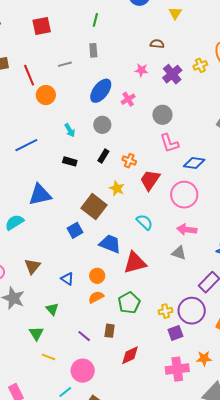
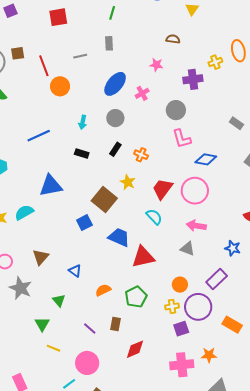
purple cross: (172, 74) -> (193, 79), moved, turned 30
cyan arrow: (70, 130) -> (83, 122), turned 40
red trapezoid: (150, 180) -> (162, 189), moved
orange circle: (97, 276) -> (180, 285), moved

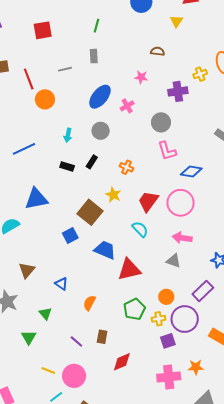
black rectangle: (115, 149) -> (92, 162), moved
orange semicircle: (103, 290) -> (89, 303), turned -35
green pentagon: (136, 297) -> (134, 309), moved
yellow line: (54, 348) -> (48, 371), moved

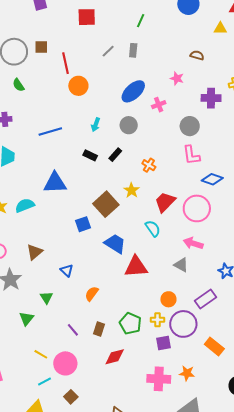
yellow triangle: (177, 21) -> (220, 28), turned 48
gray line: (65, 69) -> (108, 51), moved, turned -40
green pentagon: (134, 309) -> (130, 323), moved, turned -30

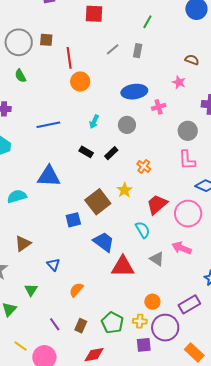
brown semicircle: (197, 55) -> (192, 60), moved
blue ellipse: (133, 91) -> (134, 92), turned 30
gray triangle: (181, 265) -> (157, 259), moved

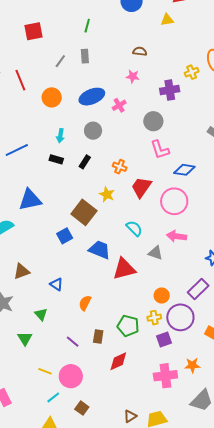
orange circle: (80, 82) -> (52, 97), moved
black rectangle: (86, 152) -> (56, 159), moved
red trapezoid: (157, 204) -> (141, 187), moved
brown triangle: (23, 243) -> (22, 271), turned 30

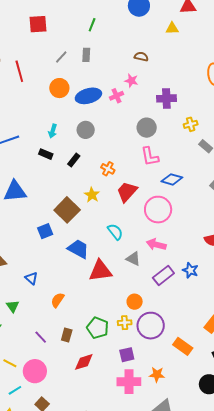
yellow cross: (192, 72) -> (191, 124), moved
orange circle: (52, 97) -> (59, 88), moved
pink cross: (119, 105) -> (116, 96), moved
purple rectangle: (198, 289) -> (163, 275), moved
purple square: (164, 340) -> (127, 355), moved

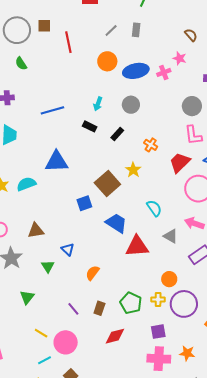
brown semicircle: (141, 57) -> (191, 35), turned 32
red trapezoid: (127, 192) -> (180, 163), moved
green triangle: (13, 306) -> (48, 266), moved

